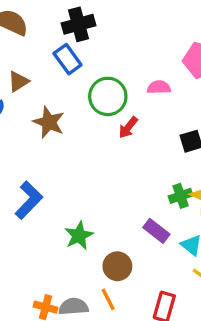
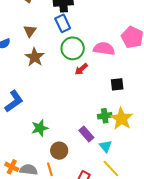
blue rectangle: (68, 59) -> (63, 23), moved
brown triangle: (18, 81) -> (30, 31), moved, turned -32
pink semicircle: (159, 87) -> (104, 49), size x1.5

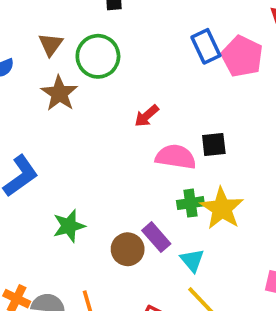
blue rectangle: (63, 23) -> (206, 46), moved
green circle: (73, 48) -> (98, 56), moved
pink semicircle: (104, 49) -> (176, 157), moved
brown circle: (59, 151) -> (128, 249), moved

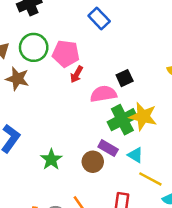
pink pentagon: (242, 56) -> (66, 54), moved
green cross: (191, 203) -> (122, 120), size x1.6

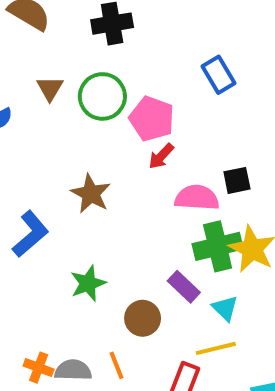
brown star: (17, 79) -> (91, 194), moved
brown circle: (93, 162) -> (143, 318), moved
yellow line: (150, 179) -> (216, 348), moved, turned -55

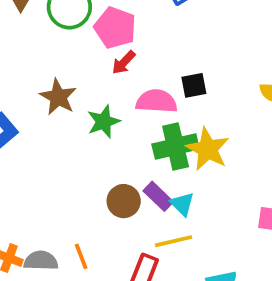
green star: (88, 283) -> (104, 122), moved
purple rectangle: (184, 287) -> (158, 196), moved
brown circle: (143, 318) -> (124, 201), moved

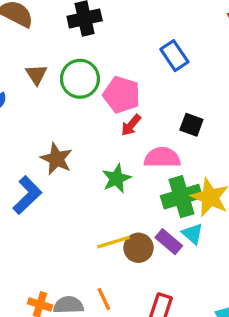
black square: (194, 85) -> (191, 125), moved, turned 35
brown star: (58, 97) -> (56, 159), moved
cyan triangle: (182, 204) -> (192, 234), moved
yellow line: (173, 241) -> (113, 242), moved

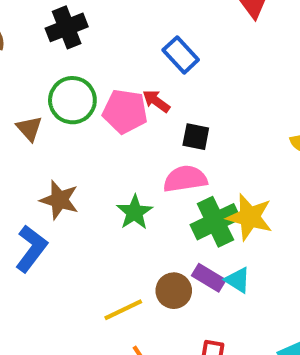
brown triangle: (36, 75) -> (29, 128), moved
red arrow: (131, 125) -> (156, 101), moved, turned 95
black square: (191, 125) -> (196, 137), moved
cyan triangle: (192, 234) -> (238, 280), moved
yellow line: (113, 242) -> (123, 310), moved

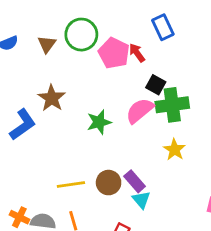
pink semicircle: (185, 179) -> (140, 111), turned -48
yellow star: (250, 217) -> (174, 150), size x0.7
green cross: (215, 222) -> (172, 105), moved
cyan triangle: (238, 280) -> (141, 200), moved

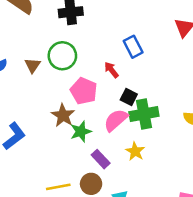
pink pentagon: (114, 53) -> (84, 91), moved
brown star: (52, 98) -> (63, 115), moved
yellow star: (174, 150) -> (135, 151), moved
purple rectangle: (135, 181) -> (101, 159), moved

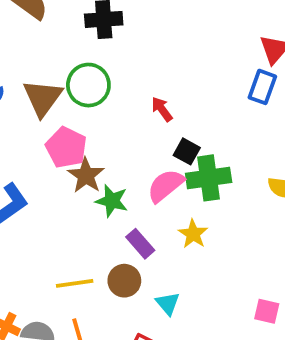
blue rectangle: (133, 47) -> (262, 87), moved, turned 45
brown triangle: (33, 65) -> (43, 98), size x1.6
pink pentagon: (84, 91) -> (66, 147), moved
green star: (81, 132) -> (112, 201), turned 30

